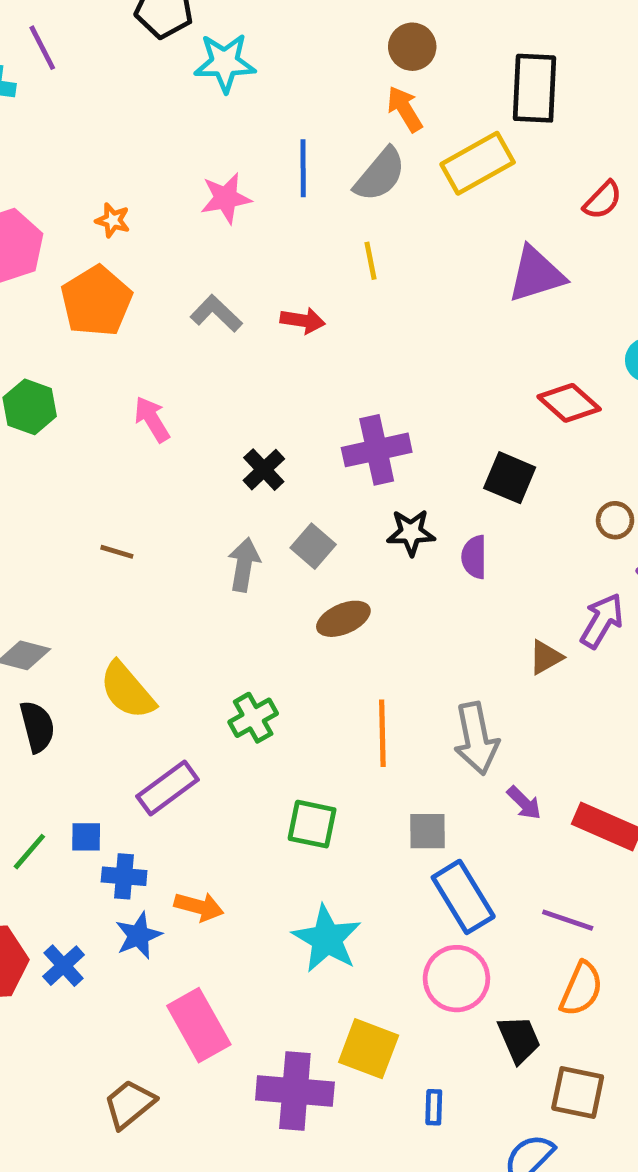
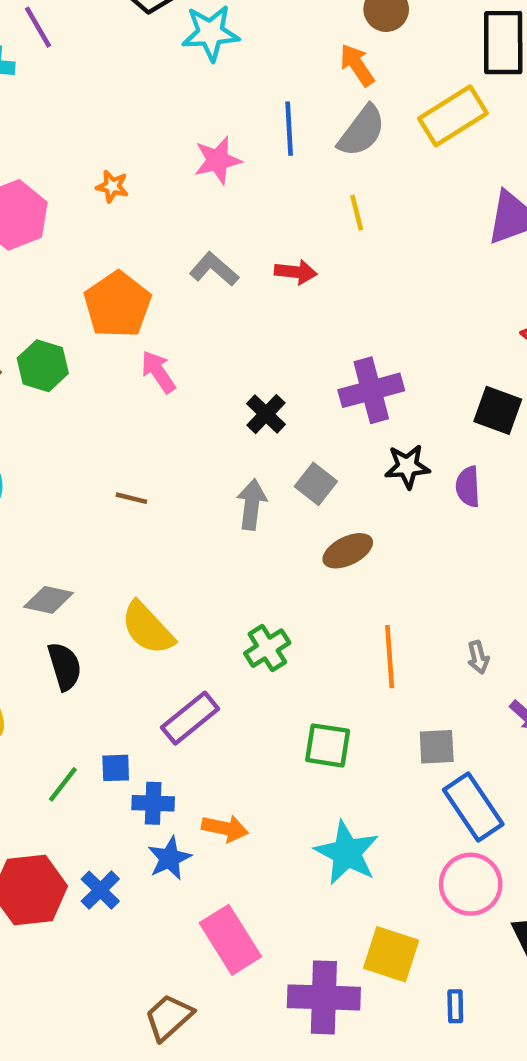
orange arrow: (405, 109) -> (357, 65), moved
orange pentagon: (96, 301) -> (117, 305), moved
gray arrow: (476, 738) -> (478, 657), size x0.5

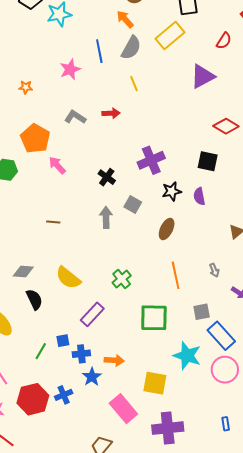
brown ellipse: (348, 551) -> (167, 229), moved, turned -30
green square: (328, 745) -> (154, 318), size x1.4
cyan star: (347, 853) -> (187, 356), moved
blue cross: (100, 890) -> (64, 395), turned 30
yellow square: (391, 954) -> (155, 383), moved

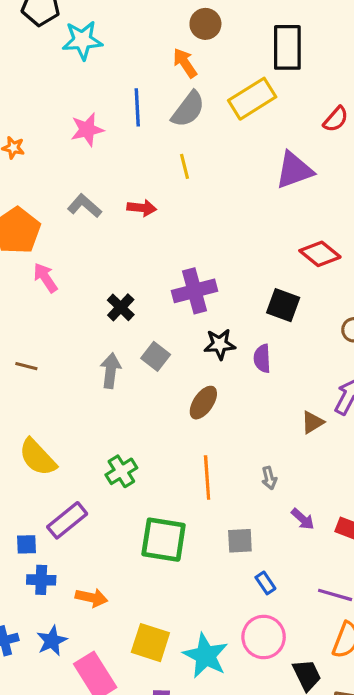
blue rectangle: (221, 336) -> (265, 583), size x0.5
blue square: (63, 341) -> (27, 544), moved
cyan star: (187, 356) -> (206, 656), moved
blue star: (92, 377) -> (52, 641), moved

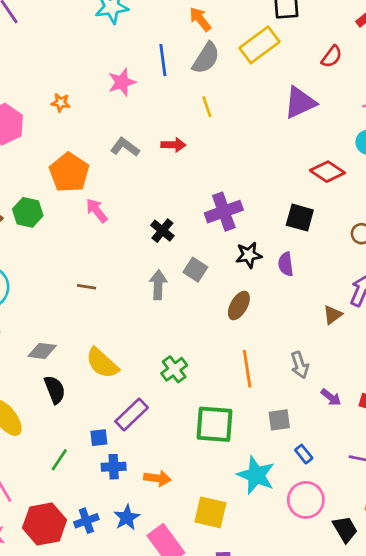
gray arrow: (269, 478) -> (300, 365), size x1.4
cyan star: (206, 656) -> (256, 475), moved

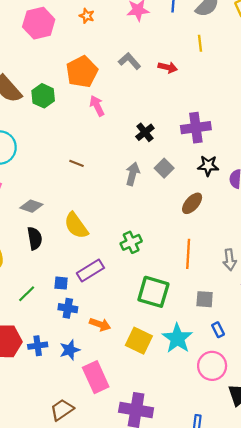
yellow square: (210, 512) -> (139, 341), moved

